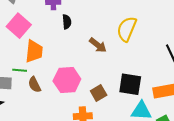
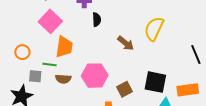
brown semicircle: (35, 85) -> (63, 79), turned -63

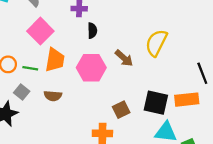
green line: (49, 65) -> (30, 68), moved
gray square: (35, 76) -> (22, 92), turned 32
pink hexagon: (95, 76) -> (91, 68), moved
orange rectangle: (188, 90) -> (187, 100), moved

